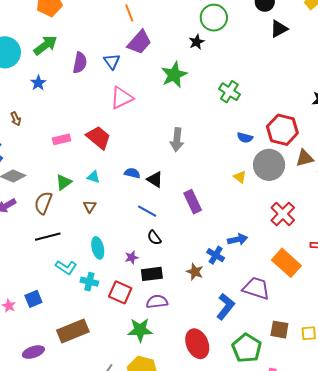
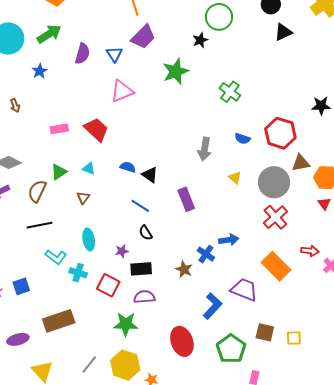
gray arrow: (177, 140) -> (205, 149), moved
gray circle: (269, 165) -> (274, 182), moved

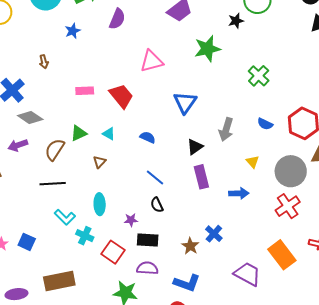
blue triangle: (114, 54) -> (185, 102), moved, size x1.4
black triangle: (150, 175) -> (195, 147), moved, turned 42
blue arrow: (229, 240) -> (239, 193), moved
blue square: (21, 286) -> (27, 242), turned 36
blue L-shape: (213, 306) -> (187, 283), moved, turned 60

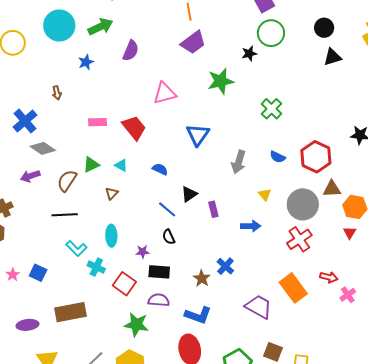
black triangle: (195, 147) -> (189, 194), moved
purple rectangle: (201, 177) -> (213, 209), size x0.7

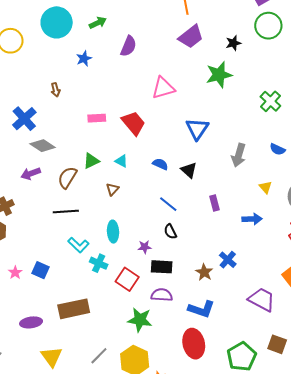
green arrow: (100, 27) -> (98, 23), size x0.7
black star: (249, 54) -> (233, 43), moved
black triangle: (189, 194) -> (189, 170), moved, turned -42

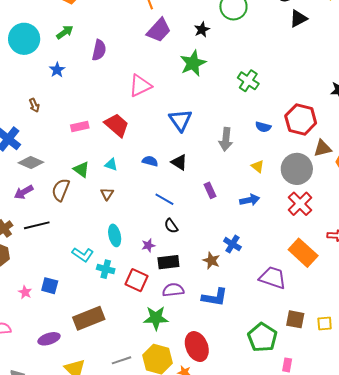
green triangle: (91, 161) -> (81, 169), turned -48
black line: (66, 211) -> (37, 225), moved
red ellipse: (194, 344) -> (197, 347), moved
gray line: (99, 356) -> (121, 360), turned 36

